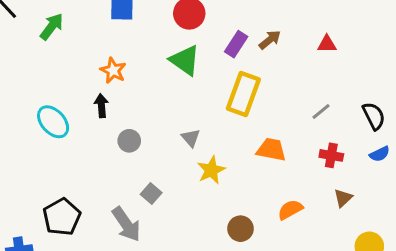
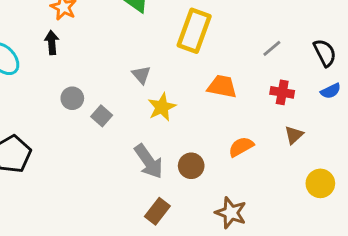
gray circle: (129, 141) -> (72, 98), moved
gray square: (151, 194) -> (102, 116), moved
gray arrow: (126, 224) -> (149, 161), moved

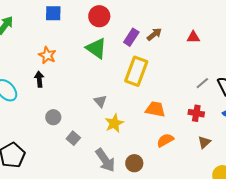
gray line: (272, 48) -> (202, 83), moved
gray square: (102, 116) -> (73, 138), moved
orange semicircle: (241, 147) -> (165, 140), moved

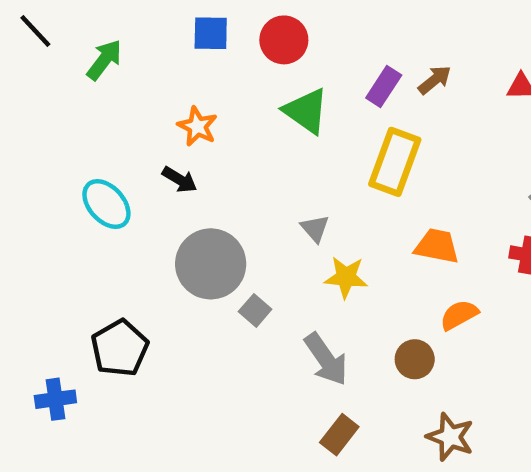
red circle: (99, 16) -> (284, 40), moved
black arrow: (39, 79) -> (180, 180), turned 126
gray circle: (53, 117) -> (211, 264), size x2.0
yellow star: (114, 123) -> (346, 277), turned 30
brown circle: (134, 163) -> (415, 359), moved

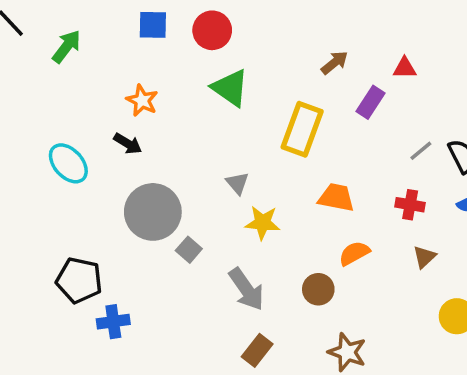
purple rectangle: (384, 86) -> (370, 102), moved
black pentagon: (120, 348) -> (79, 280), turned -30
blue cross: (55, 399) -> (113, 322), moved

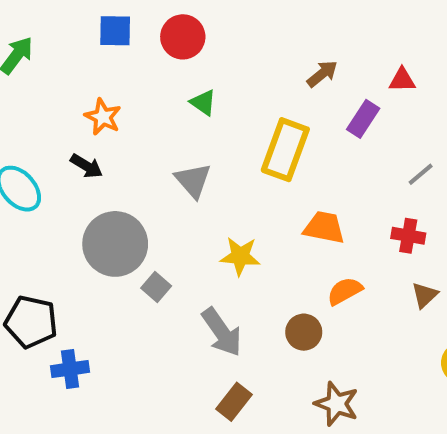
green triangle: (230, 88) -> (203, 102), size x0.6
gray triangle: (237, 183) -> (193, 180), moved, size x1.4

